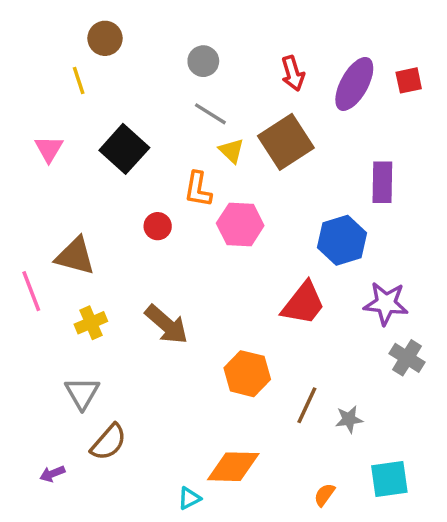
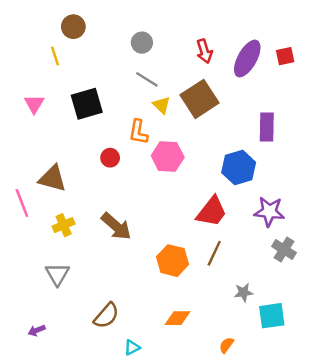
black square: (124, 149) -> (87, 104), turned 32
brown line: (307, 405) -> (214, 253), moved
brown semicircle: (109, 442) -> (106, 316), moved
orange diamond: (233, 467) -> (177, 318), moved, size x0.7
cyan square: (389, 479) -> (272, 316), moved

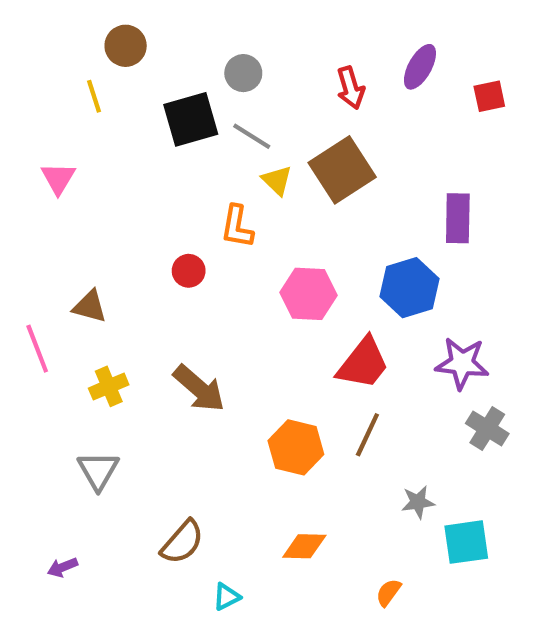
purple ellipse: (247, 59) -> (420, 67), moved, size x0.7
black square: (87, 104) -> (191, 119), moved
pink hexagon: (168, 156) -> (309, 294), moved
brown triangle: (53, 179) -> (90, 307), size x0.7

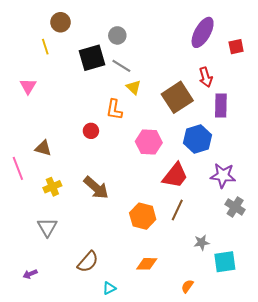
purple ellipse: (420, 67) -> (203, 32), size x1.4
red arrow: (351, 88) -> (206, 77), moved
brown square: (342, 170) -> (177, 97), moved

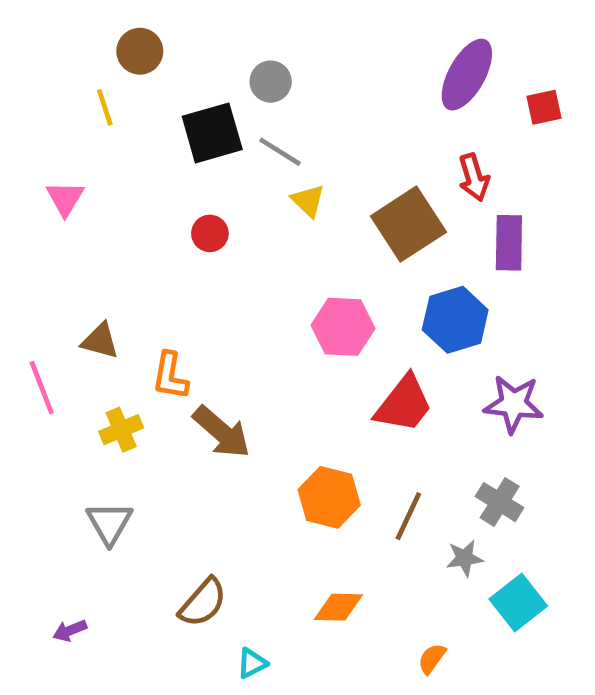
orange L-shape: (114, 110) -> (170, 376), moved
red circle: (91, 131) -> (210, 233), moved
gray cross: (235, 207) -> (500, 502), moved
brown line: (177, 210) -> (408, 516), moved
cyan square: (225, 262) -> (518, 603), turned -30

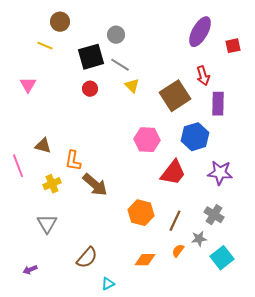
yellow line: (105, 107) -> (45, 46), turned -49
red circle: (210, 233) -> (90, 89), moved
orange semicircle: (432, 659) -> (178, 251), moved

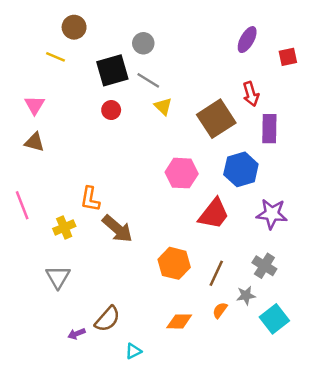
purple ellipse: (200, 32) -> (247, 40), size x0.7
brown triangle: (43, 146) -> (34, 142), moved
purple arrow: (30, 270) -> (77, 334), moved

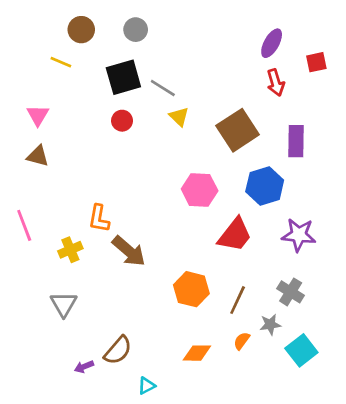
gray circle: (143, 43) -> (136, 30), moved
red arrow: (251, 94) -> (276, 83), moved

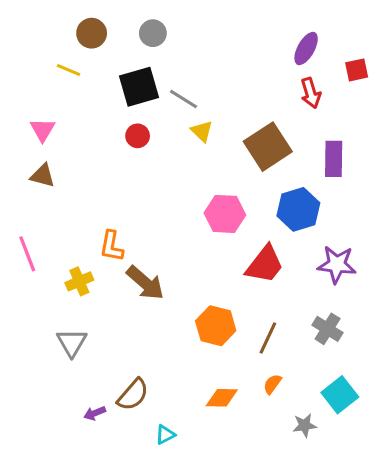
gray star: (270, 325) -> (305, 425), moved

